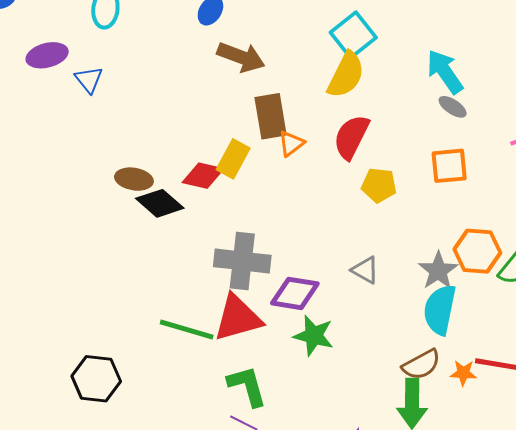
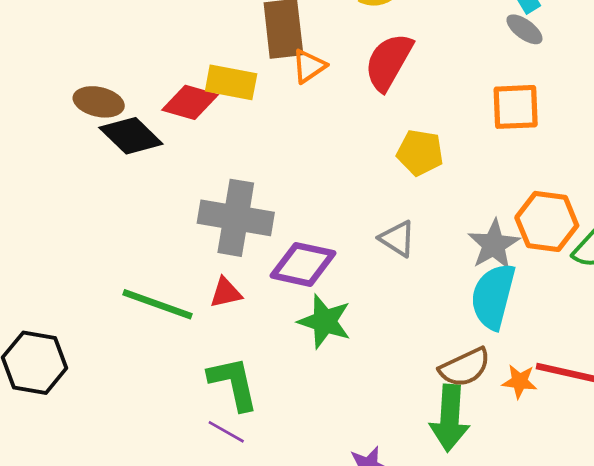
yellow rectangle: (233, 159) -> (231, 82), turned 69
yellow pentagon: (379, 185) -> (420, 153), moved
red triangle: (238, 318) -> (226, 293), size x0.5

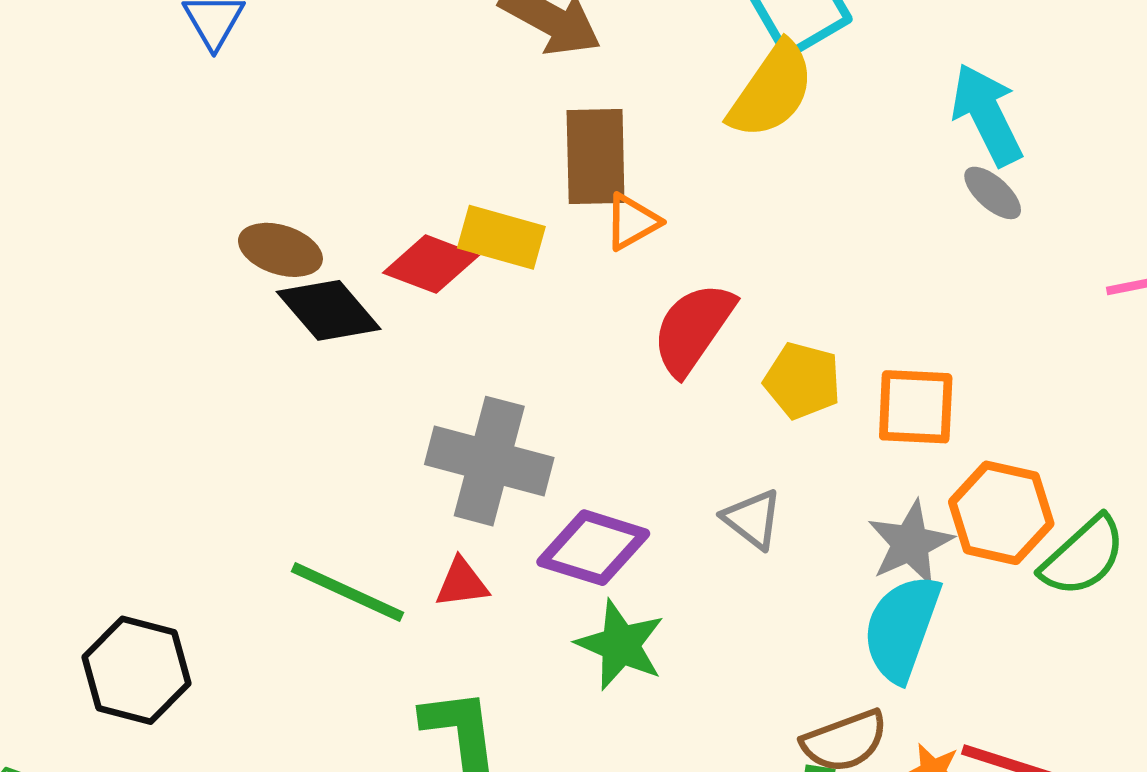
red semicircle: (389, 62) -> (693, 329), moved
orange square: (516, 107) -> (916, 407), moved

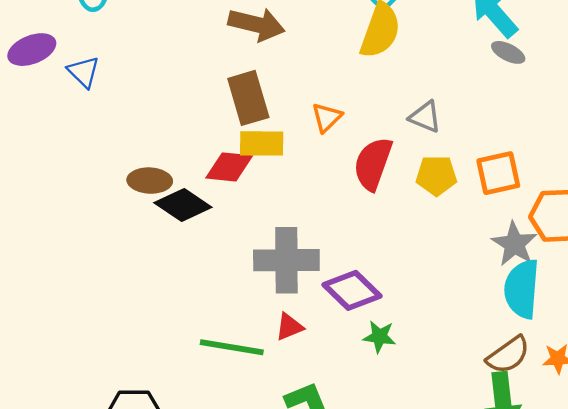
brown rectangle: (596, 157) -> (248, 98), moved
gray triangle: (752, 519) -> (425, 117), moved
purple diamond: (593, 548) -> (352, 290), turned 42
green star: (620, 645) -> (379, 337), size x0.7

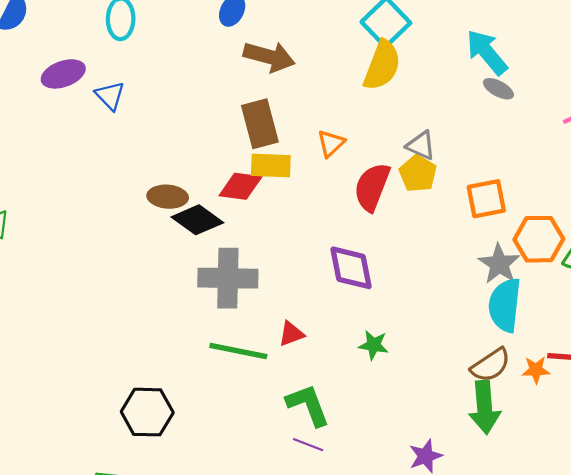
yellow pentagon: (436, 175) -> (418, 173), moved, turned 30
gray cross: (286, 260) -> (228, 278), moved
purple diamond: (352, 290) -> (351, 268), moved, turned 33

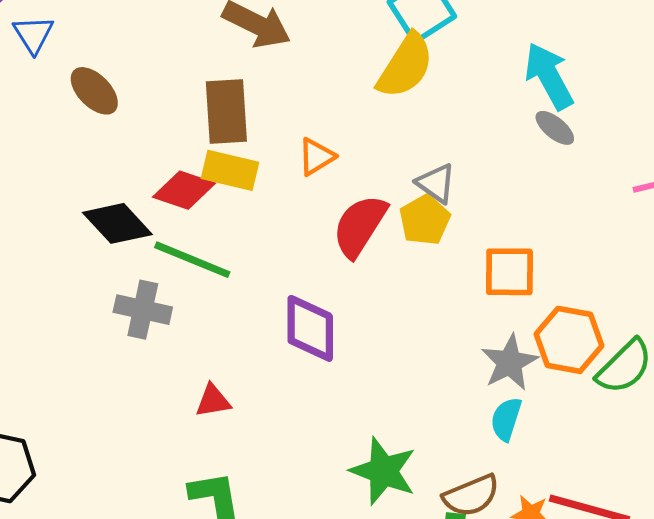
brown ellipse: (168, 197) -> (94, 91), moved, turned 30
gray cross: (228, 278) -> (143, 310), size x0.7
cyan semicircle: (505, 305) -> (506, 419), size x0.6
green star: (373, 345) -> (383, 471), moved, size x1.6
green line: (238, 351) -> (192, 260), moved

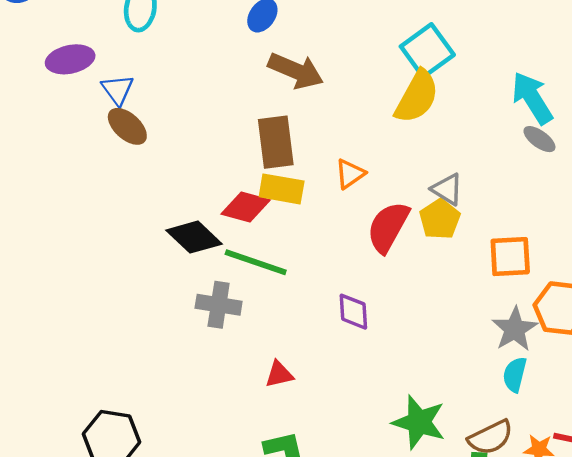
brown ellipse: (94, 91) -> (127, 126), moved
purple diamond: (310, 328) -> (353, 312), size x0.7

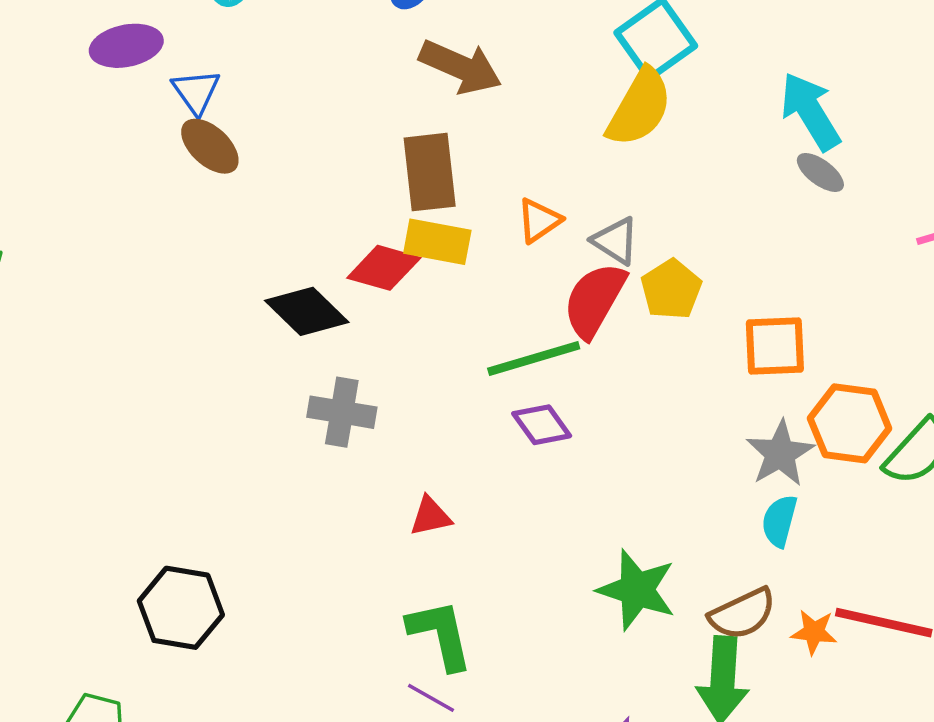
gray triangle: (447, 189) -> (615, 241), moved
green line: (256, 262) -> (534, 359), moved, turned -36
purple diamond: (353, 312) -> (542, 425), turned -33

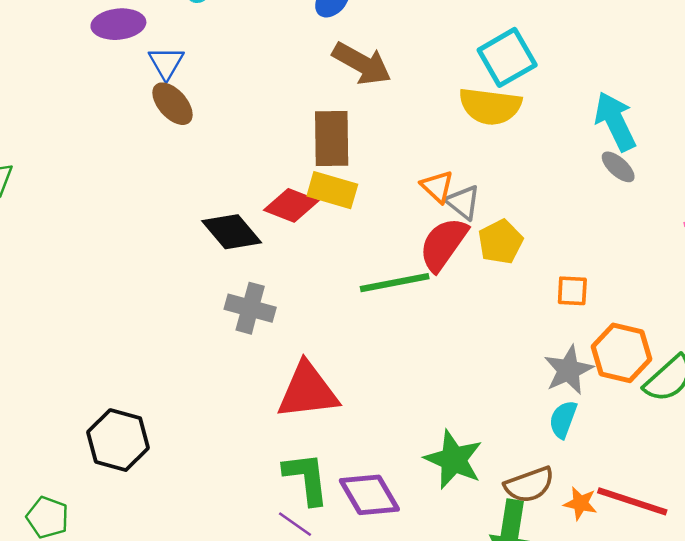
yellow semicircle: (639, 107) -> (490, 106), turned 62
orange triangle: (539, 220) -> (437, 187), moved, turned -48
orange square: (775, 346) -> (572, 291), size x0.7
purple diamond: (542, 425) -> (369, 495), moved, size x1.4
red triangle: (430, 516) -> (308, 391), size x2.0

